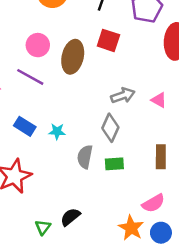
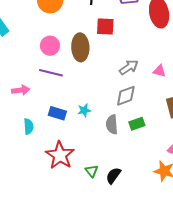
pink triangle: (159, 100) -> (159, 71), moved
gray diamond: (110, 128) -> (126, 96), turned 60
green triangle: (43, 227) -> (92, 171), moved

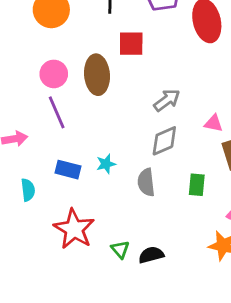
pink triangle: (159, 71) -> (213, 123), moved
purple line: (51, 73) -> (57, 112), turned 55
green rectangle: (137, 124) -> (197, 185), moved, turned -63
black semicircle: (113, 176) -> (151, 255), turned 42

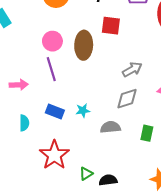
gray semicircle: (146, 182) -> (110, 127), turned 84
green triangle: (120, 249) -> (86, 174), turned 32

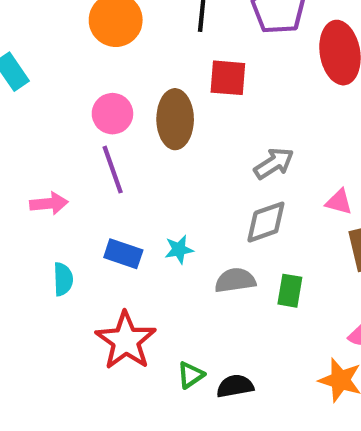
green rectangle: (147, 133) -> (290, 291), moved

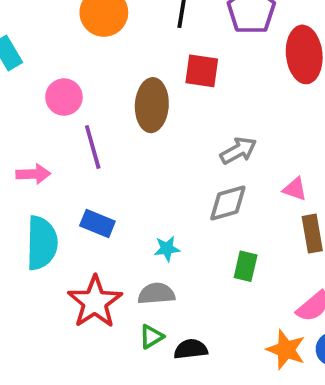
pink circle: (112, 114) -> (64, 97), moved
cyan star: (179, 249) -> (167, 249), moved
cyan semicircle: (63, 279) -> (42, 243), size x1.8
gray semicircle: (235, 280) -> (156, 294), moved

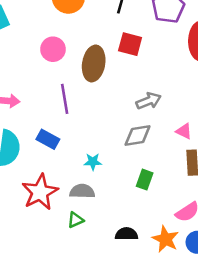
pink circle: (64, 97) -> (53, 49), moved
purple line: (93, 147) -> (65, 99), moved
black semicircle: (191, 349) -> (126, 234), moved

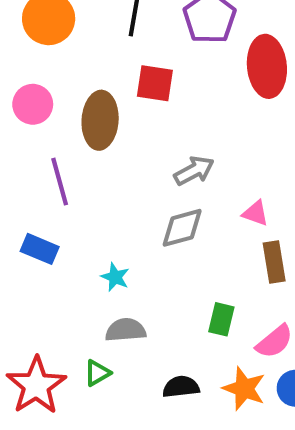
cyan star: (93, 162) -> (115, 277), turned 30
green rectangle: (145, 180) -> (221, 319), moved
gray semicircle: (82, 191) -> (126, 330), moved
red star: (40, 192) -> (36, 386), moved

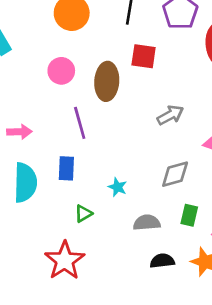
gray diamond: (182, 228) -> (175, 174), moved
blue rectangle: (40, 249) -> (66, 168), turned 70
gray semicircle: (126, 330) -> (147, 223), moved
green triangle: (97, 373) -> (83, 214), moved

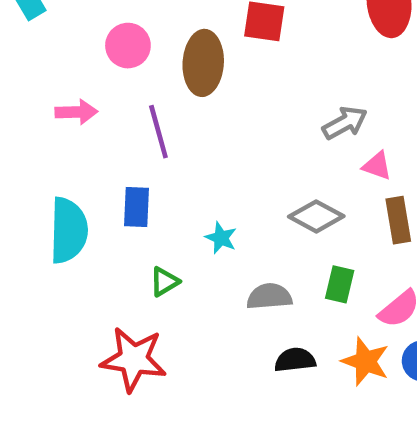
gray arrow: (170, 115) -> (345, 123), moved
pink arrow: (19, 132) -> (76, 112), moved
gray diamond: (175, 174) -> (316, 216), turned 44
red star: (65, 261) -> (134, 359), turned -30

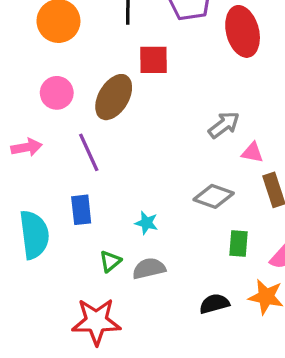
brown ellipse: (203, 63) -> (114, 97), turned 36
gray semicircle: (269, 296) -> (149, 268), moved

